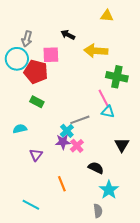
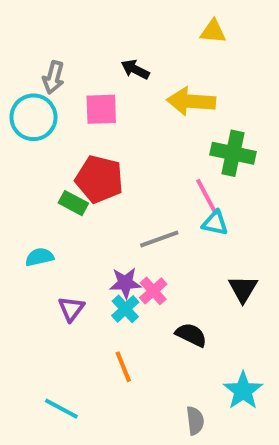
red pentagon: (36, 72) -> (99, 179), moved
cyan cross: (67, 131) -> (125, 309), moved
cyan star: (109, 190) -> (243, 391), moved

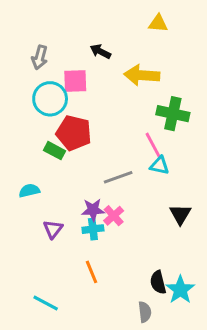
cyan circle: (33, 117) -> (50, 99), moved
cyan cross: (125, 309) -> (93, 229), turned 36
black semicircle: (191, 335) -> (158, 282), moved, turned -130

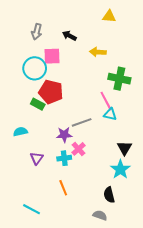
gray arrow: (40, 57) -> (37, 32), moved
yellow arrow: (142, 75) -> (98, 52), size x0.7
purple star: (93, 210) -> (64, 135), moved
cyan star: (180, 290) -> (120, 169), moved
gray semicircle: (145, 312) -> (100, 215), turned -64

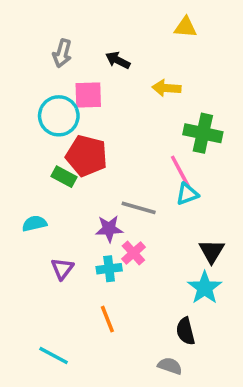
cyan triangle: (110, 114) -> (187, 194), turned -32
gray line: (82, 122) -> (139, 208), turned 36

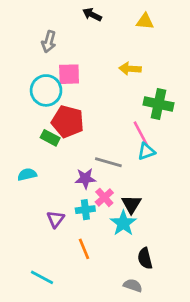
black arrow: (118, 60) -> (92, 15), moved
black triangle: (212, 251) -> (131, 204), moved
purple triangle: (62, 269) -> (56, 219), moved
cyan star: (205, 288) -> (123, 223), moved

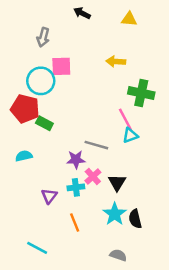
red pentagon: (68, 122) -> (25, 109), moved
cyan star: (123, 223) -> (115, 214), moved
black semicircle: (145, 258) -> (135, 219), moved

